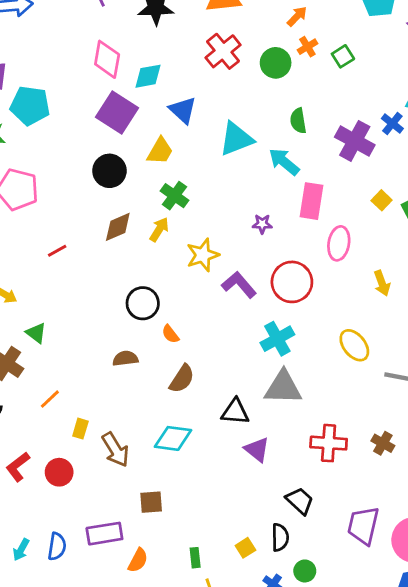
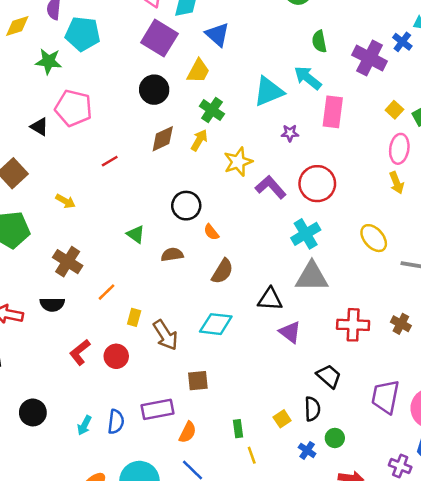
cyan triangle: (236, 139) -> (269, 91), moved
pink ellipse: (339, 243) -> (399, 149), moved
green triangle: (36, 333) -> (136, 234), moved

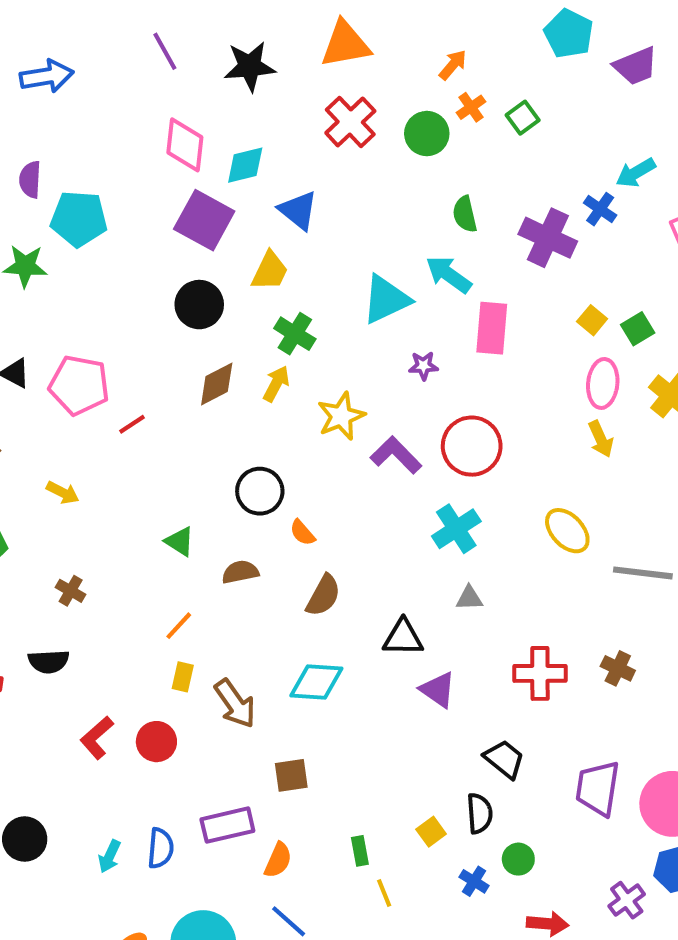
pink pentagon: (73, 108) -> (79, 385), moved
brown cross: (68, 262) -> (71, 591), size x0.6
gray triangle: (312, 277) -> (469, 598), size x0.5
orange line: (106, 292) -> (179, 626), moved
purple cross: (400, 466) -> (627, 900), turned 35

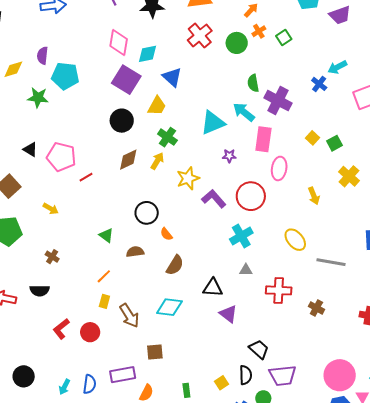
purple cross: (548, 238) -> (278, 100), moved
pink ellipse: (603, 383) -> (279, 168), moved
red cross: (540, 673) -> (279, 290), moved
purple trapezoid: (598, 788) -> (283, 376), moved, turned -108

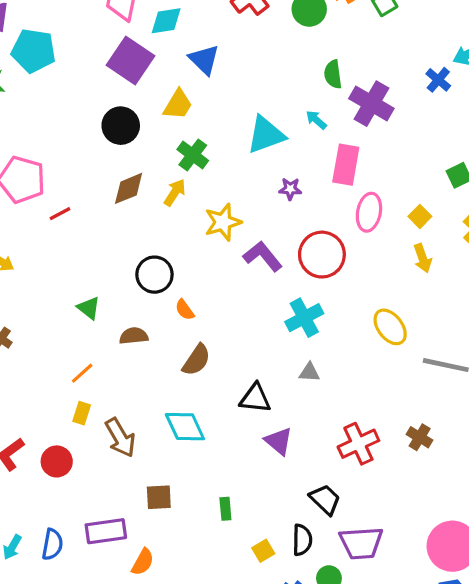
cyan arrow: (244, 112) -> (316, 120), size x0.6
yellow square: (312, 138) -> (420, 216), moved
red cross: (279, 290) -> (358, 444), moved, turned -30
cyan diamond: (169, 307) -> (185, 427), turned 56
green rectangle: (186, 390) -> (225, 509), moved

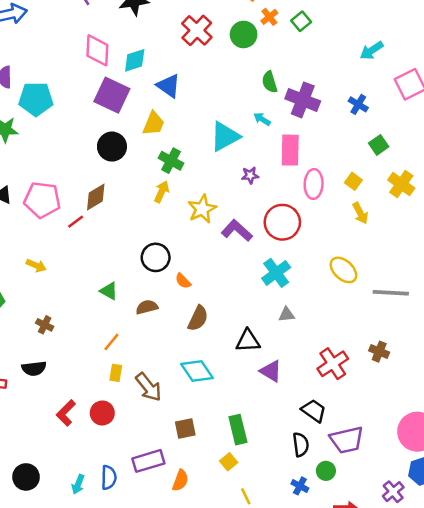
blue cross: (438, 80) -> (358, 104), moved
brown diamond: (129, 188) -> (96, 197), moved
green rectangle: (225, 509) -> (238, 430), size x1.6
yellow square: (263, 551) -> (229, 462), moved

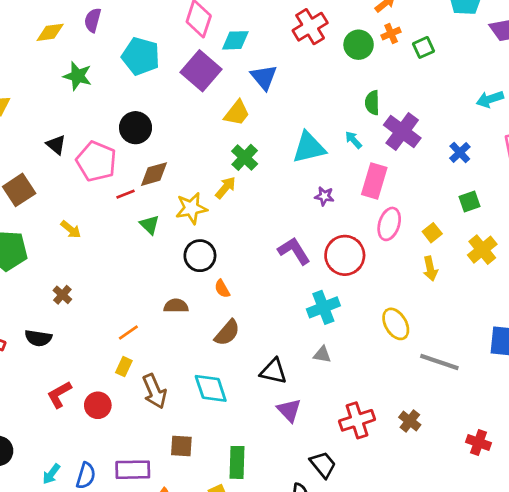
cyan pentagon: (36, 99) -> (141, 56), moved
black circle: (112, 147) -> (136, 128), moved
yellow star: (202, 209) -> (191, 208), moved
green triangle: (109, 291) -> (150, 225), moved

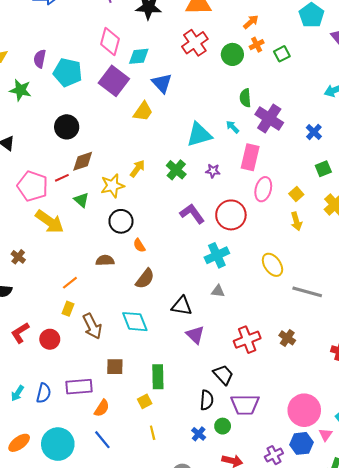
purple semicircle: (93, 20) -> (40, 59), moved
green cross: (245, 157) -> (176, 170), moved
pink pentagon: (96, 161) -> (33, 186), moved
yellow arrow: (71, 229) -> (50, 222), moved, size x1.8

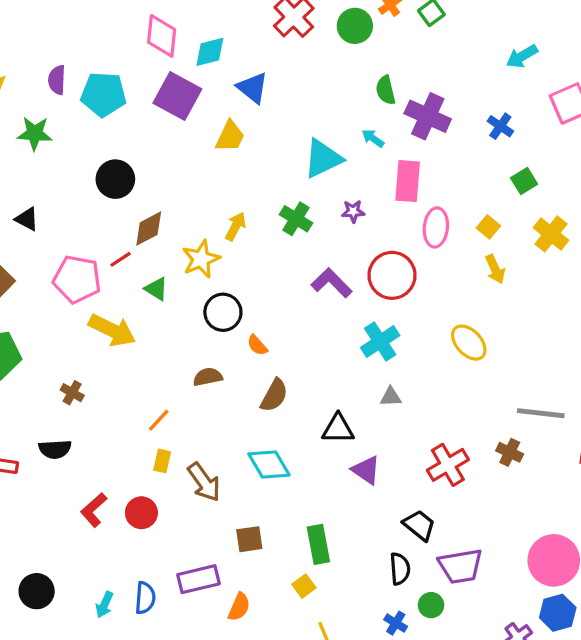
gray line: (307, 292) -> (541, 413), moved

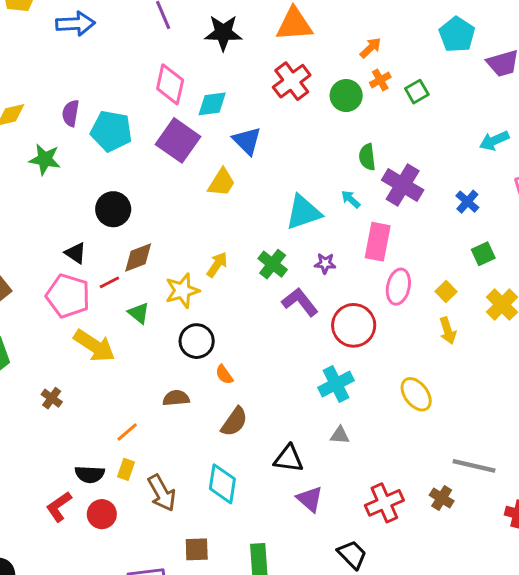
black triangle: (27, 219) -> (76, 253), moved
purple L-shape: (332, 283) -> (300, 302), moved
black semicircle: (55, 449) -> (90, 474), moved
cyan diamond: (269, 464) -> (222, 484), turned 33

